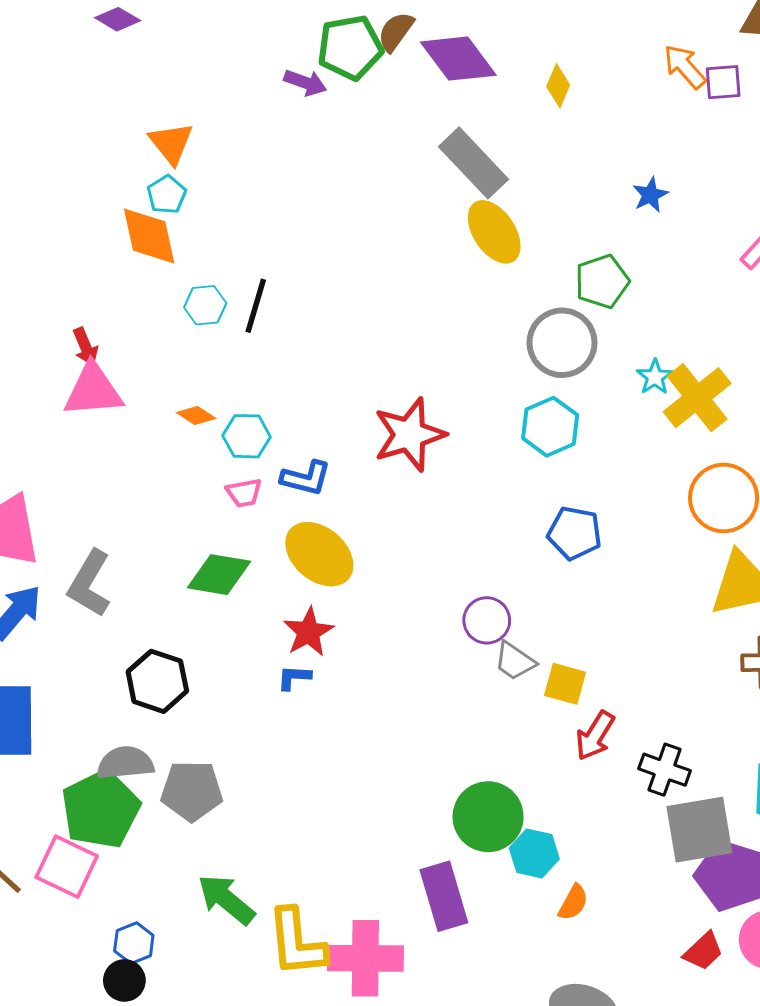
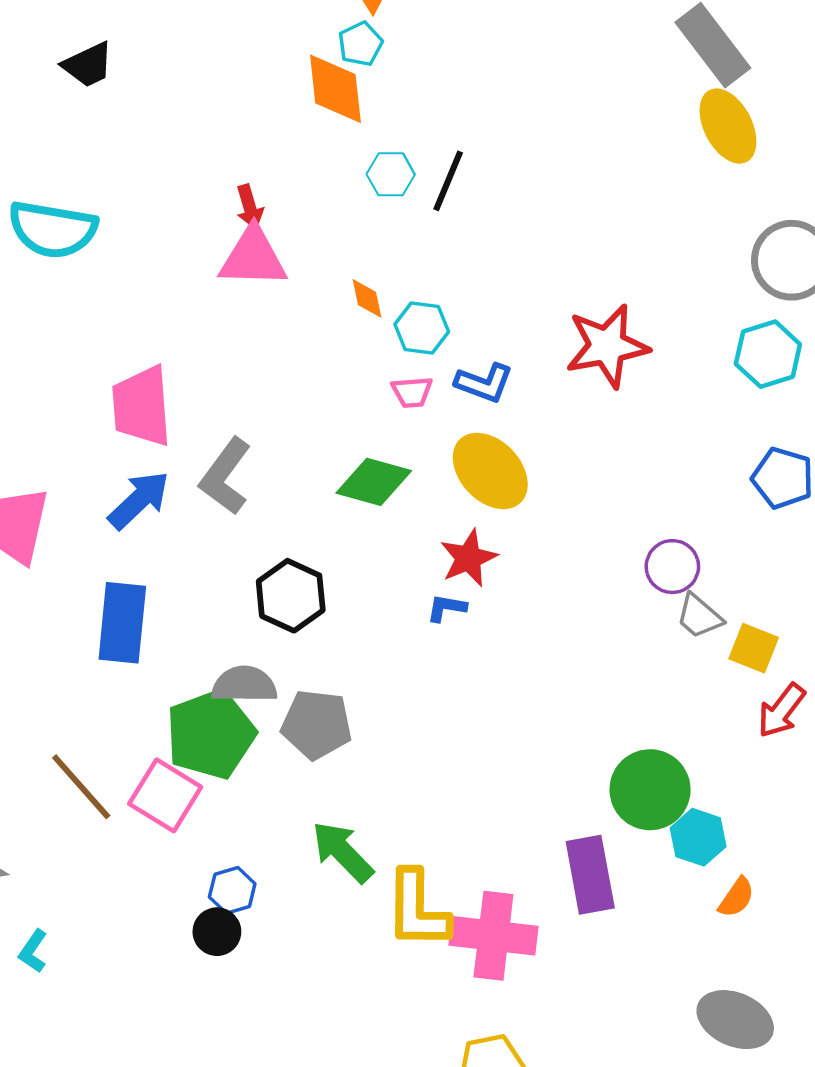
orange diamond: (196, 415) -> (367, 298), turned 39

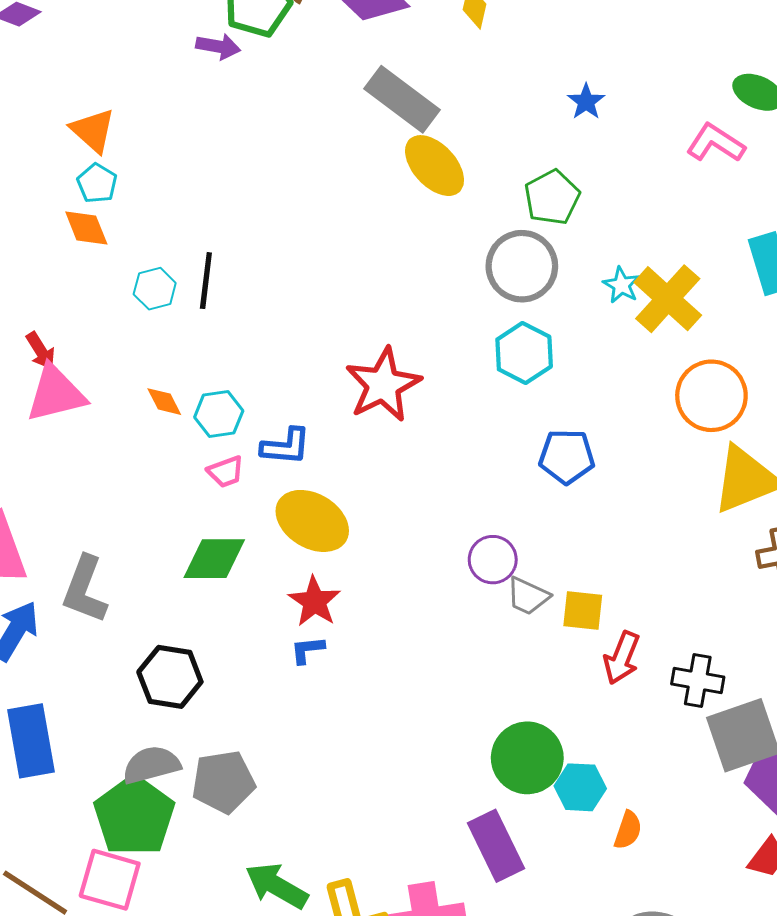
orange diamond: (335, 89) -> (86, 228), size x0.7

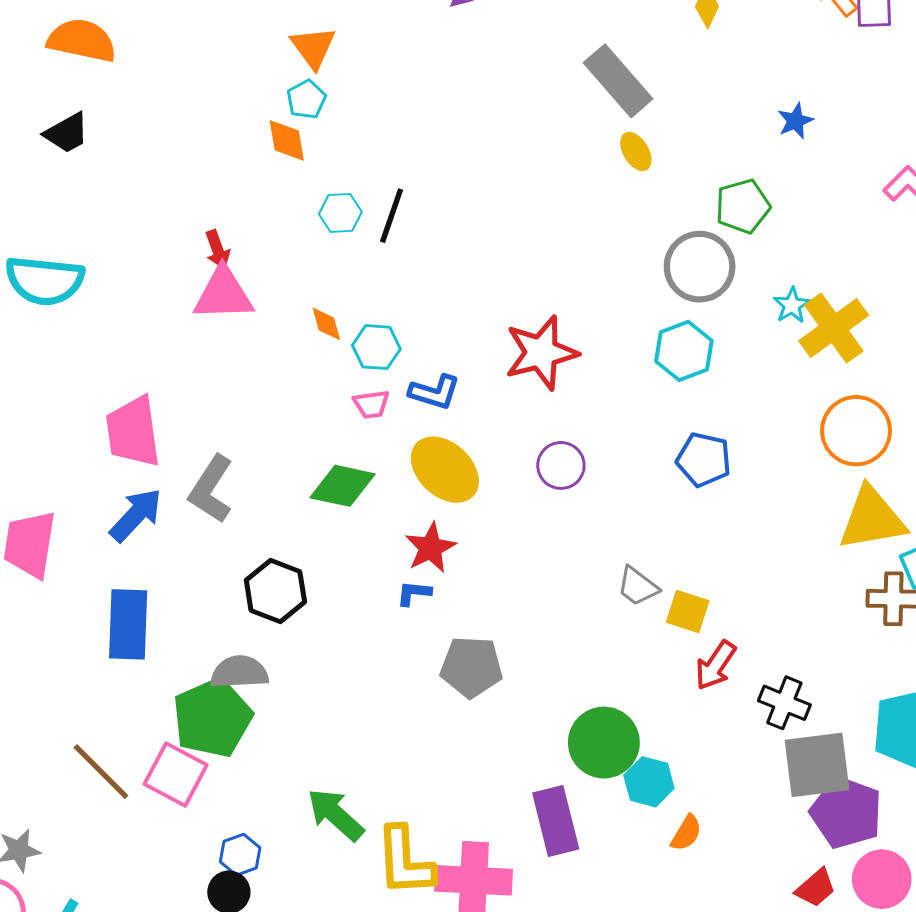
yellow ellipse: (435, 166) -> (636, 152), size x0.6
purple circle: (493, 560) -> (561, 465), moved
gray pentagon: (223, 782) -> (471, 667), moved

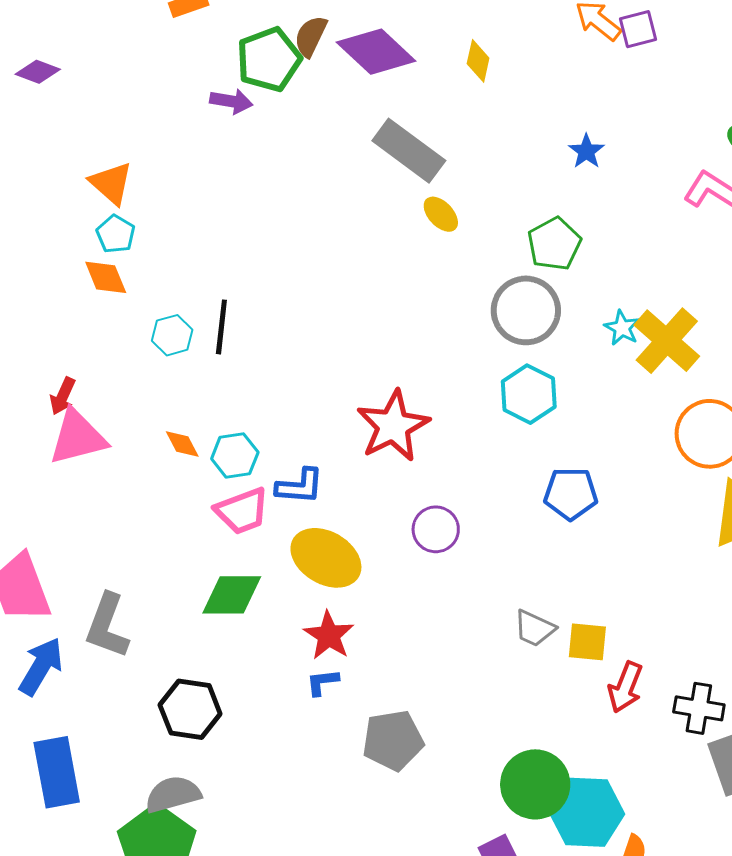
red arrow: (217, 250) -> (63, 396), turned 57
pink trapezoid: (371, 404) -> (242, 511), size x1.5
cyan hexagon: (649, 782) -> (587, 812), size x1.5

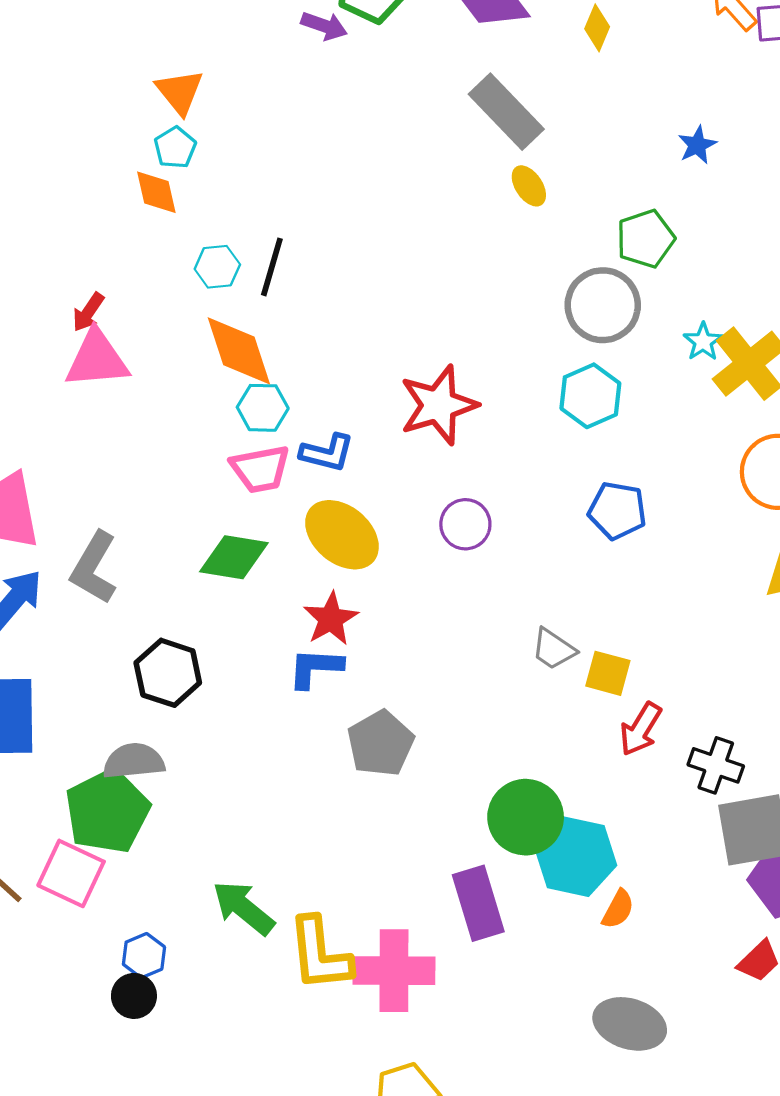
orange diamond: (182, 444) -> (239, 351), moved, size x2.0
blue L-shape: (322, 682) -> (315, 668), size x1.5
gray pentagon: (393, 740) -> (381, 743), turned -30

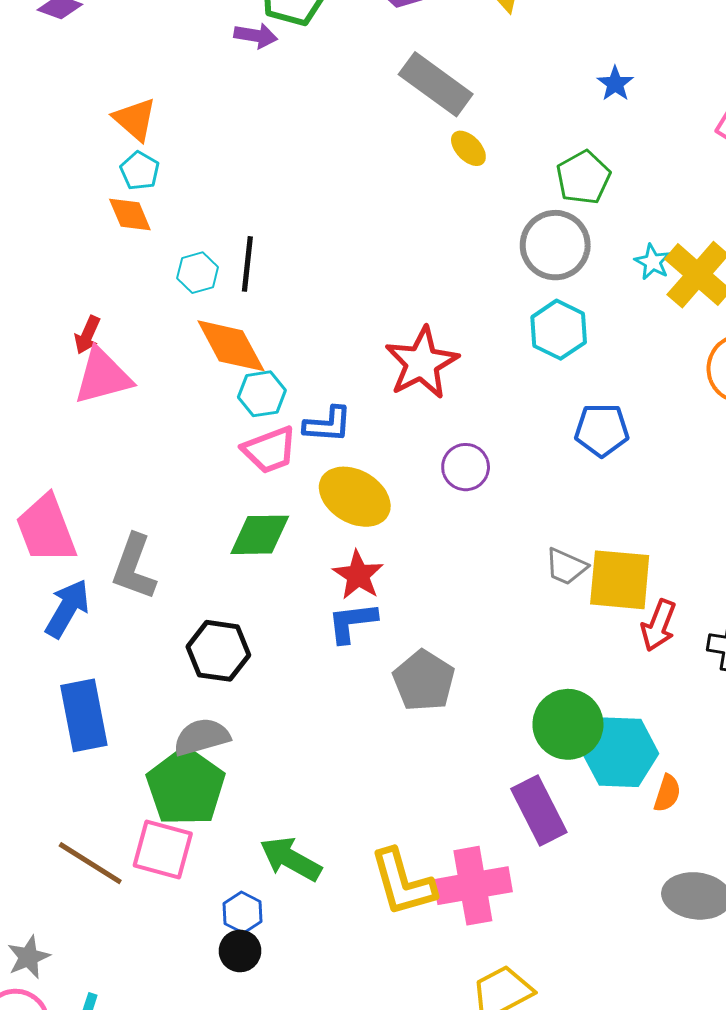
yellow square: (608, 673) -> (620, 580), size x1.6
green arrow: (243, 908) -> (291, 859), moved

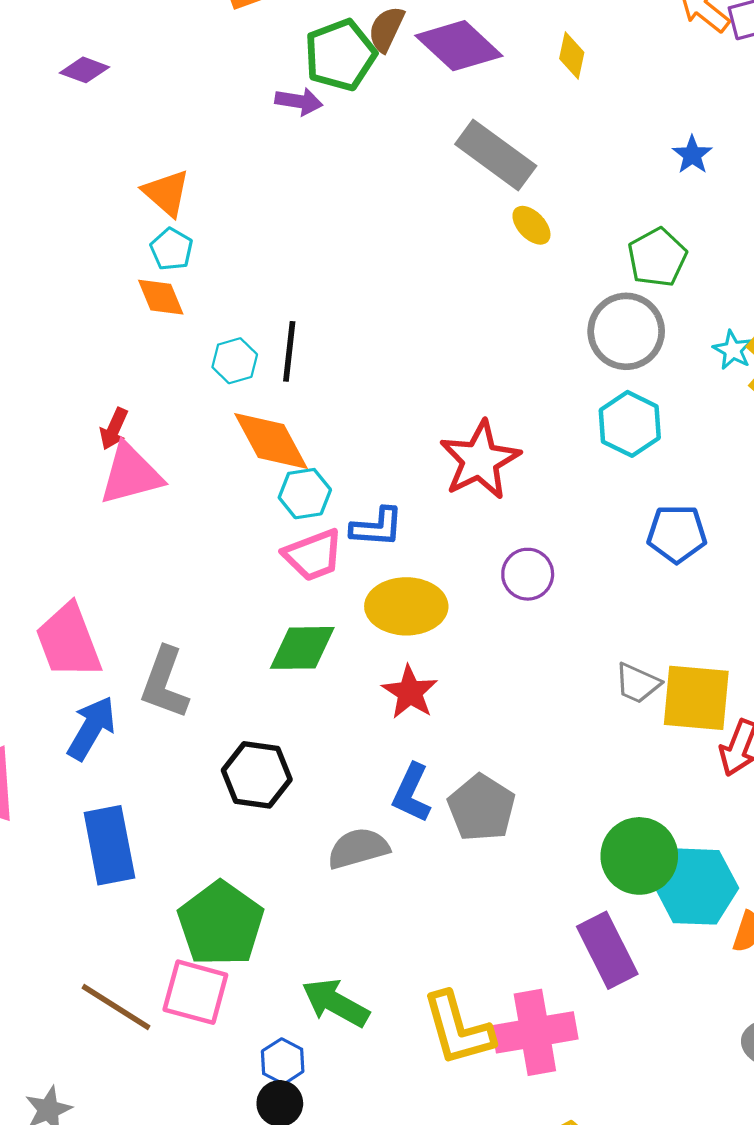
yellow ellipse: (355, 497) -> (406, 606), turned -30
blue L-shape: (352, 622) -> (412, 793), moved, turned -58
gray semicircle: (202, 737) -> (358, 848), moved

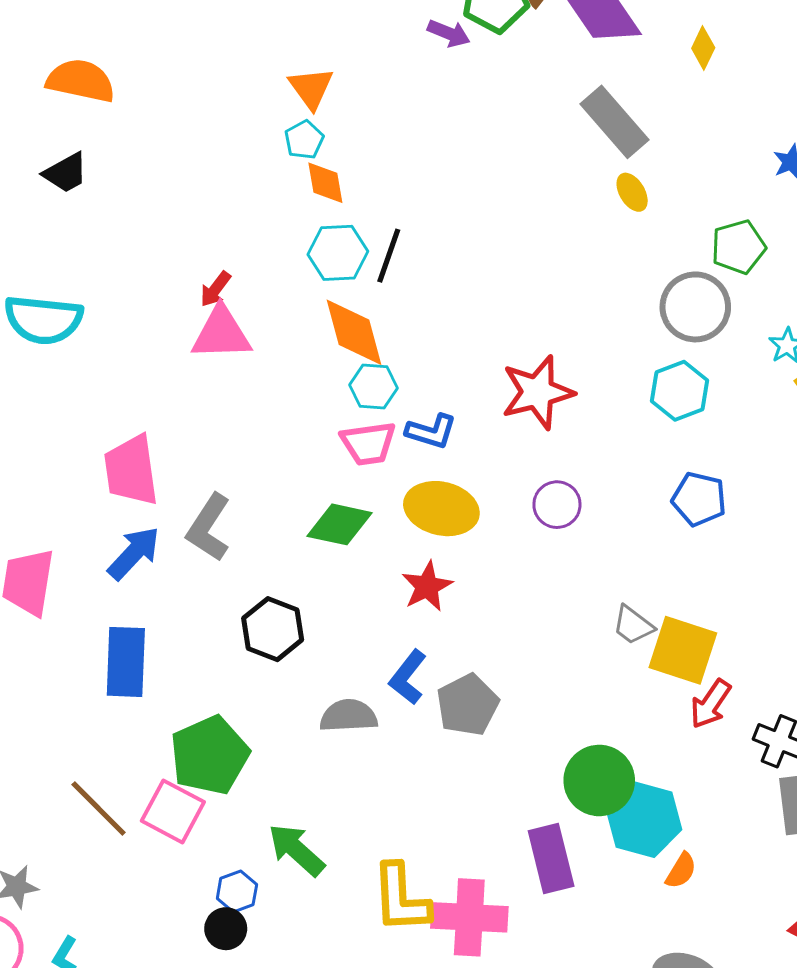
orange diamond: (161, 297) -> (325, 183), moved
cyan hexagon: (235, 361) -> (338, 253), size x1.4

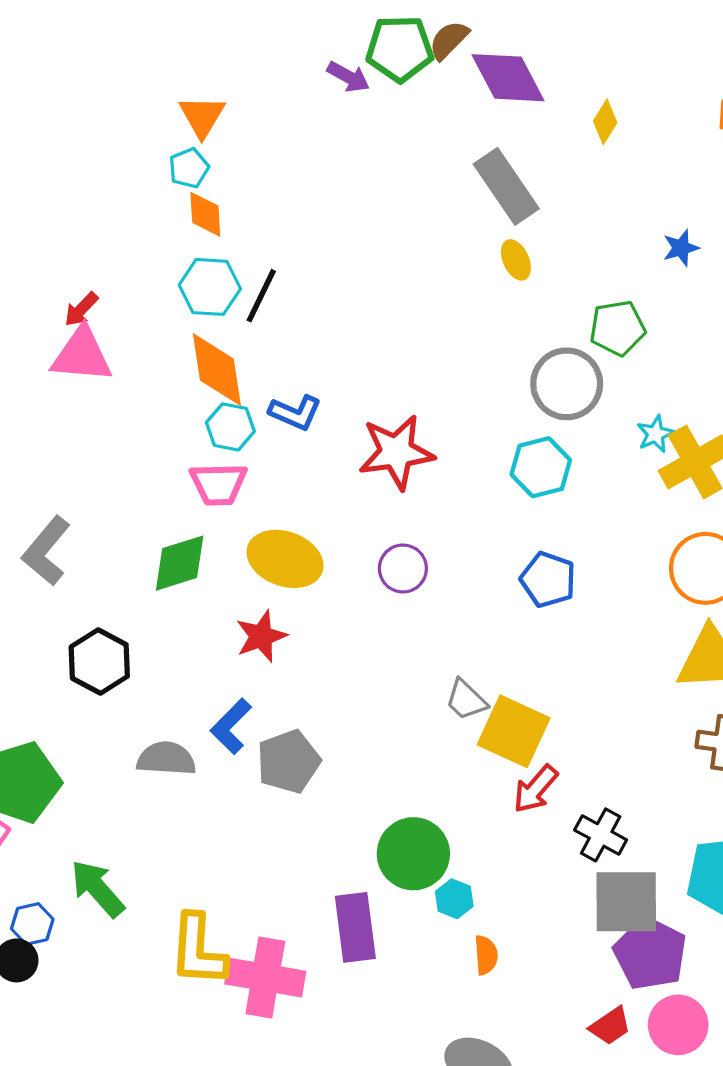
blue L-shape: (431, 431) -> (295, 413), moved
green diamond: (339, 524) -> (180, 563), turned -36
cyan hexagon: (644, 820) -> (454, 899), size x0.5
orange semicircle: (681, 871) -> (486, 955), turned -42

